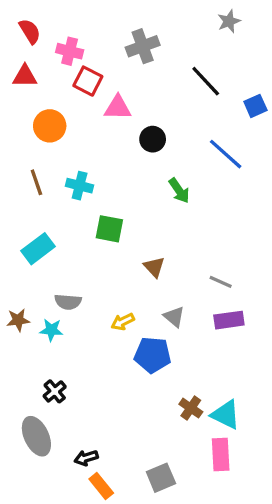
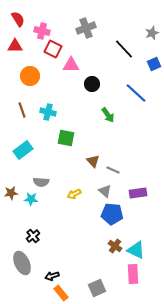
gray star: (229, 21) -> (152, 33), moved
gray line: (221, 282) -> (113, 170), moved
blue pentagon: (153, 355) -> (112, 214), moved

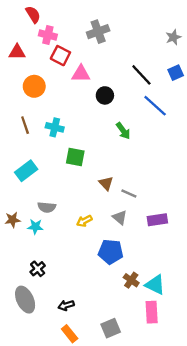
red semicircle: (18, 19) -> (33, 14), moved
black line: (124, 49) -> (141, 75), moved
blue pentagon: (112, 214) -> (111, 252), moved
black arrow: (52, 276) -> (66, 305), moved

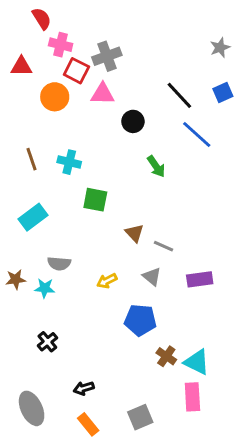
gray cross: (98, 32) -> (107, 56), moved
orange circle: (34, 86) -> (55, 97), moved
gray ellipse: (25, 300) -> (32, 408), moved

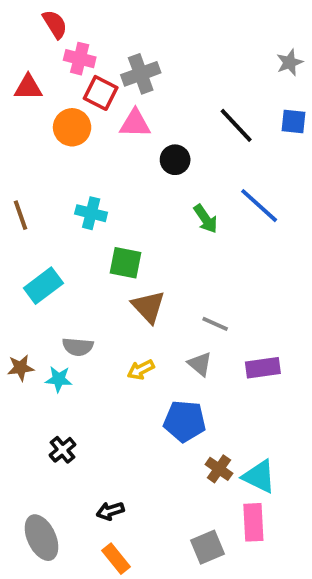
blue square: (223, 92) -> (293, 122), turned 30
blue line: (197, 134) -> (259, 206), moved
brown line: (32, 159) -> (21, 215), moved
brown triangle: (134, 233) -> (148, 307), moved, size x1.4
gray square: (140, 417) -> (208, 547), moved

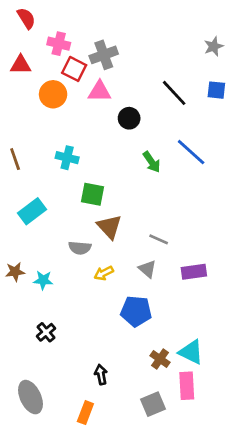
red semicircle: (55, 24) -> (26, 18), moved
gray semicircle: (78, 347) -> (80, 248), moved
brown cross: (219, 469) -> (160, 359), moved
black arrow: (110, 511) -> (101, 375), moved, turned 96
orange rectangle: (116, 559) -> (85, 413), turned 60

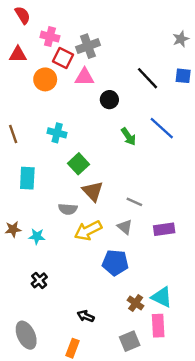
green square: (92, 194) -> (78, 164), turned 36
cyan rectangle: (32, 211) -> (27, 178), turned -50
yellow arrow: (104, 273) -> (88, 230), size x1.6
black arrow: (101, 375) -> (86, 316), turned -56

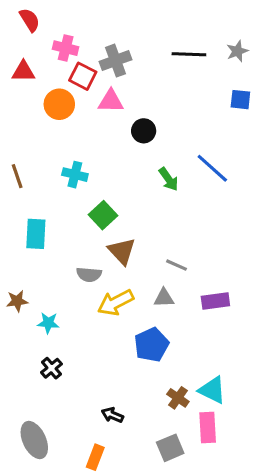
black line: (147, 78) -> (189, 54), moved, turned -45
gray triangle: (125, 227) -> (164, 298), turned -42
cyan star: (37, 236) -> (48, 323), moved
blue pentagon: (115, 263) -> (151, 345), turned -30

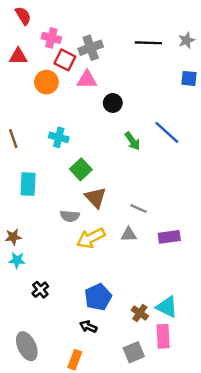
cyan star: (48, 323) -> (17, 260), moved
blue pentagon: (151, 345) -> (98, 297), moved

